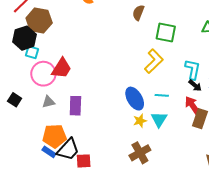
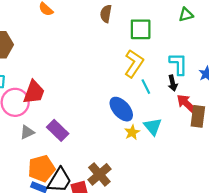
black arrow: (195, 85) -> (173, 83), moved, turned 48
cyan line: (162, 95) -> (146, 87), moved, turned 72
purple rectangle: (75, 106) -> (58, 130), turned -36
brown cross: (140, 153) -> (99, 174), moved

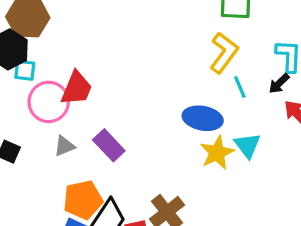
black arrow: (173, 83) -> (279, 84), turned 56
blue ellipse: (121, 109) -> (203, 118), turned -40
yellow star: (132, 132) -> (217, 153), size x1.5

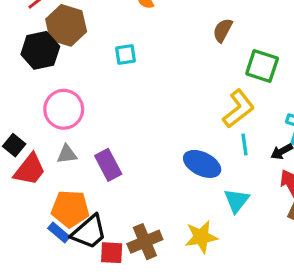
cyan square: (25, 70) -> (126, 55), moved, turned -30
red trapezoid: (77, 88) -> (30, 170), moved
yellow star: (217, 153) -> (201, 237), moved

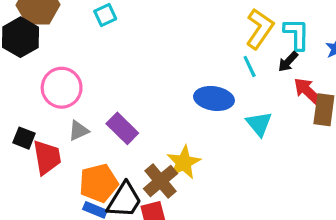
yellow L-shape: (239, 109) -> (260, 29), moved
red trapezoid: (30, 170) -> (47, 157), turned -30
yellow star: (201, 237) -> (184, 162), moved
brown cross: (145, 242) -> (161, 181), moved

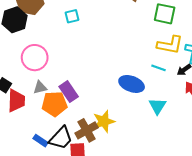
yellow L-shape: (260, 29) -> (170, 45), turned 55
cyan line: (250, 66) -> (159, 68), turned -56
orange pentagon: (99, 183) -> (54, 104), moved

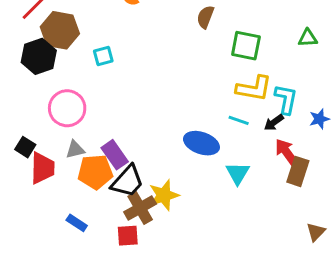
cyan square: (72, 16) -> (103, 56), moved
black trapezoid: (61, 138) -> (127, 181), moved

